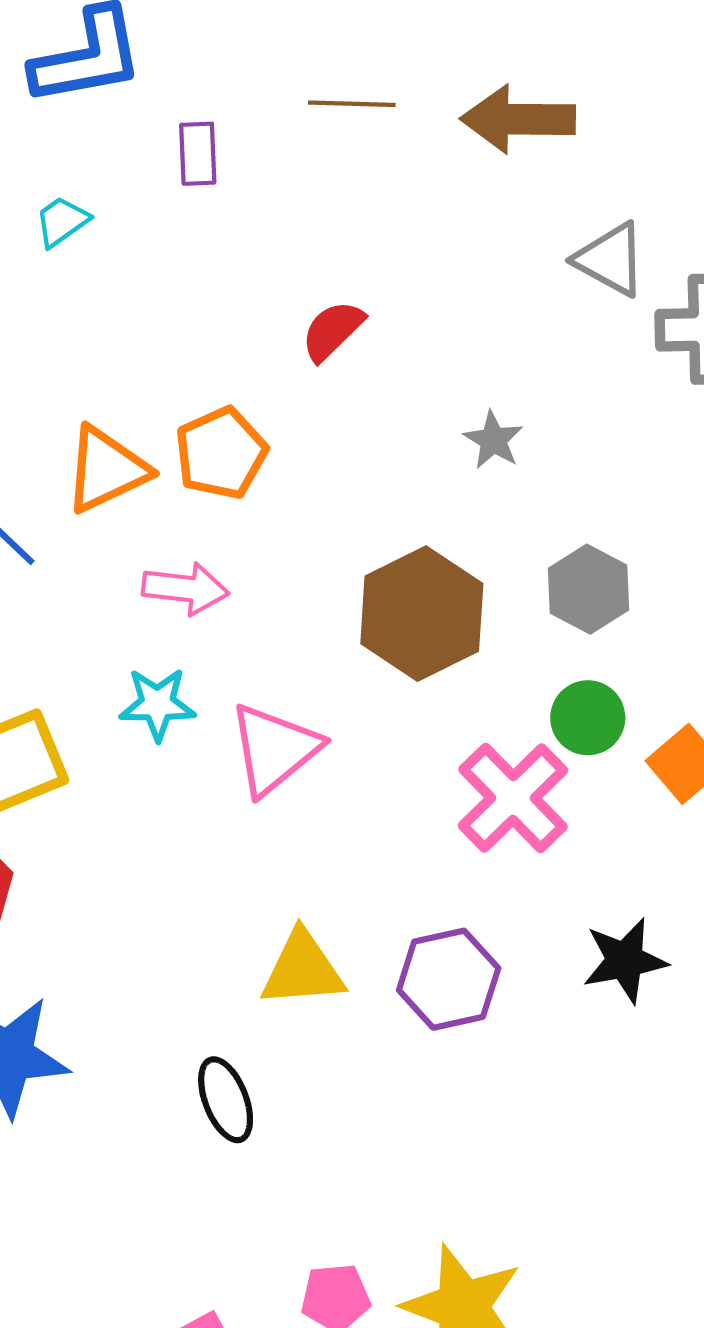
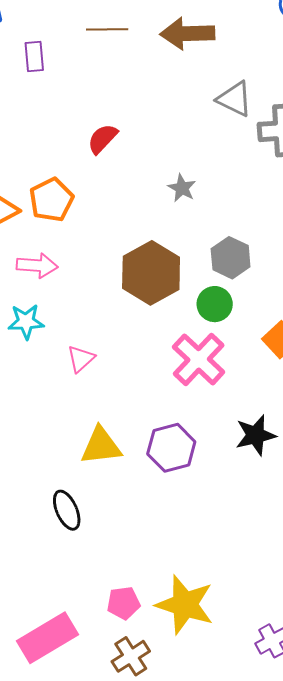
green circle: (588, 718) -> (215, 304), moved
pink triangle: (274, 749) -> (81, 359), moved, size x0.6

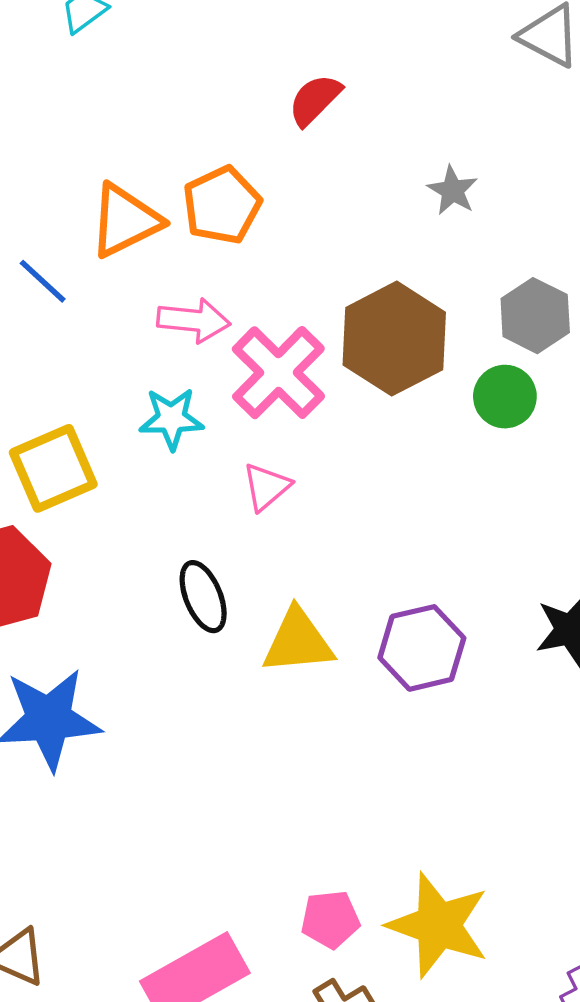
pink cross: (199, 359) -> (278, 373), moved
black ellipse: (67, 510) -> (203, 597), moved

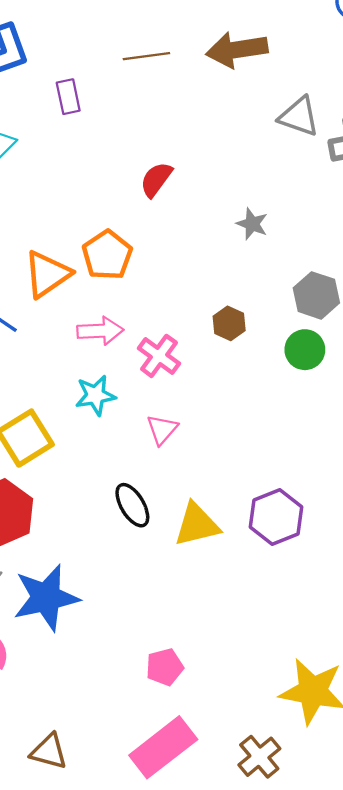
brown hexagon: (394, 339) -> (229, 323), size x0.5
pink cross: (278, 373) -> (159, 356), size x0.7
pink pentagon: (330, 919) -> (165, 667), moved

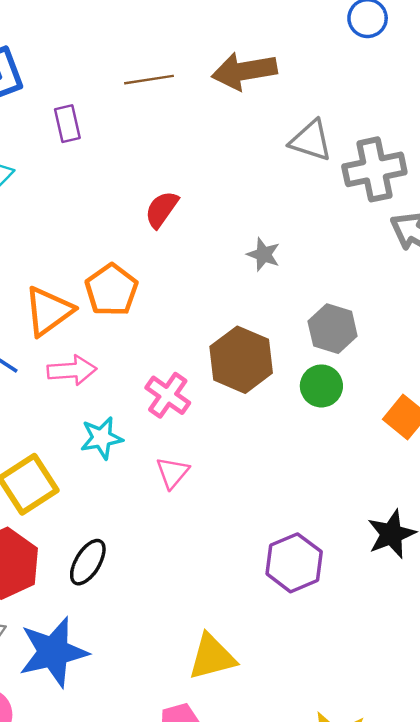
brown hexagon: (229, 323) -> (241, 360), size x1.8
pink arrow: (100, 331) -> (72, 370), moved
black ellipse: (132, 505) -> (88, 562), moved, turned 63
yellow triangle: (197, 525) -> (212, 657), moved

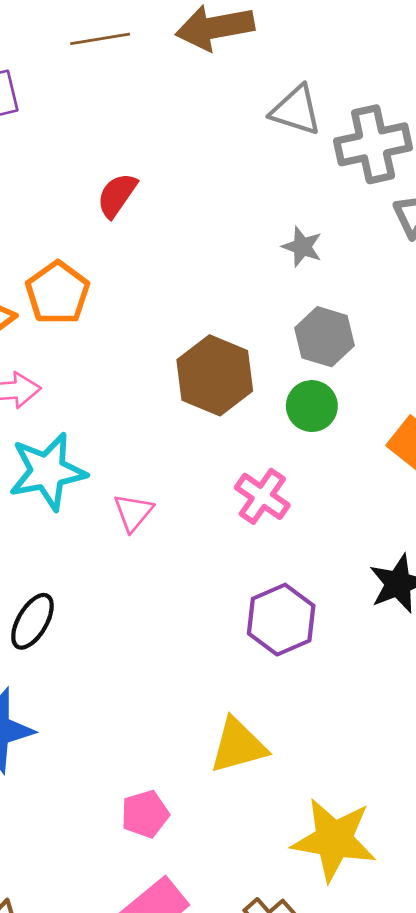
gray star: (264, 254) -> (302, 247), moved
pink cross: (168, 395) -> (262, 496), moved
cyan star: (102, 438) -> (47, 471), size x1.5
yellow triangle: (212, 657) -> (238, 746), moved

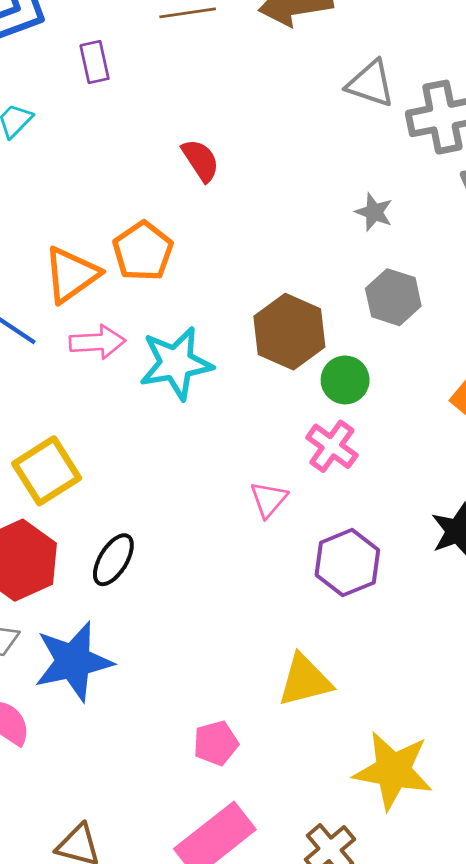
red semicircle: (117, 195) -> (201, 160), turned 111
green circle: (312, 406) -> (345, 380), moved
cyan star: (47, 471) -> (176, 363), moved
pink triangle: (133, 512) -> (269, 499), moved

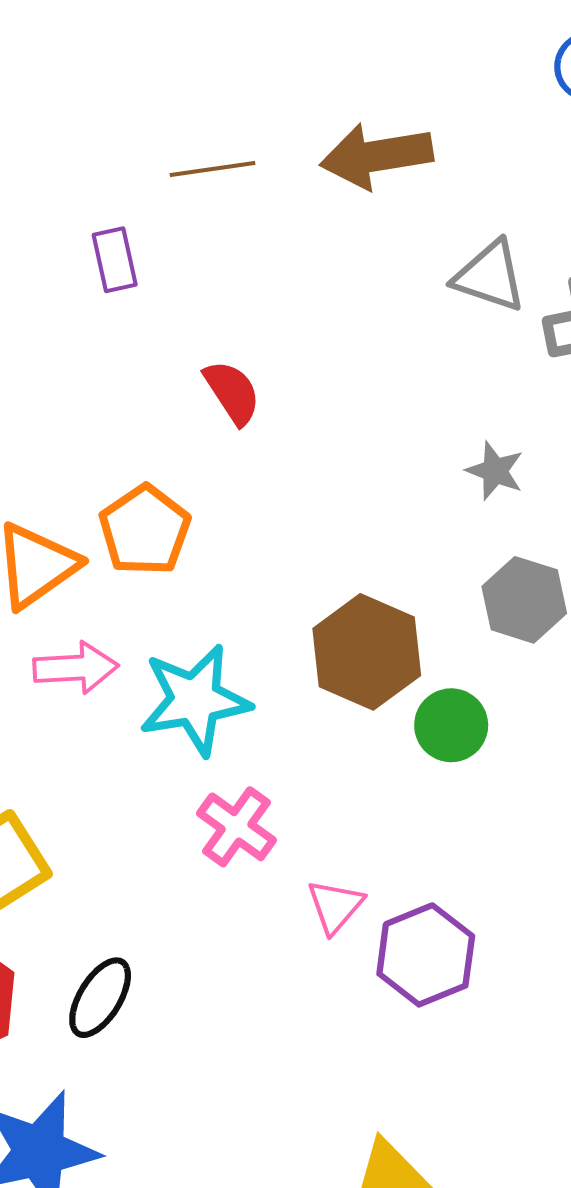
purple rectangle: (95, 62) -> (115, 260), moved
pink cross: (332, 446) -> (236, 827), moved
purple hexagon: (347, 563) -> (426, 955), moved

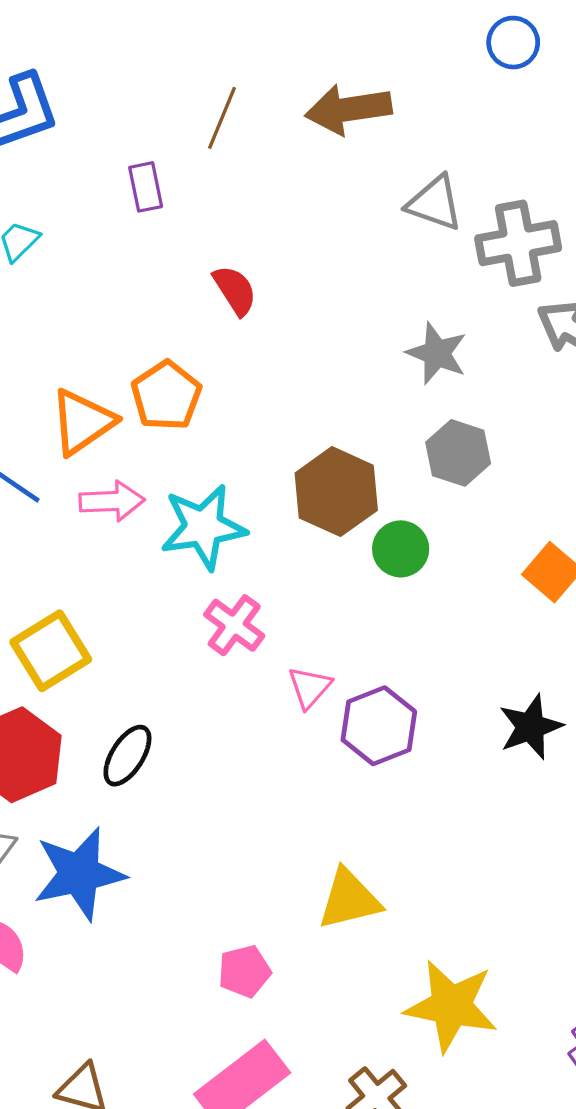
brown line: (213, 169) -> (222, 118), turned -60
gray star: (495, 471) -> (437, 353), size x1.4

